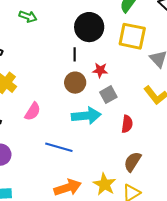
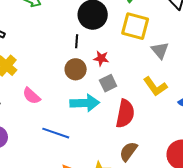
pink semicircle: (33, 112) -> (31, 96), turned 96
red semicircle: (127, 124) -> (125, 114), size x1.6

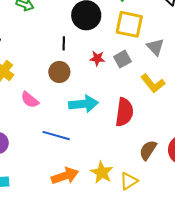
black line: (77, 41) -> (64, 43), moved
brown circle: (76, 69) -> (59, 72), moved
gray square: (108, 83) -> (122, 59), moved
brown semicircle: (128, 151) -> (148, 150), moved

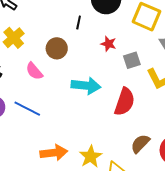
gray square: (122, 59) -> (132, 60), moved
brown circle: (59, 72) -> (57, 48), moved
blue line: (56, 136) -> (27, 109), moved

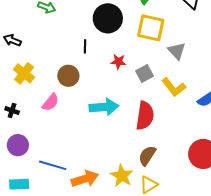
pink semicircle: (34, 71) -> (50, 102), turned -90
blue line: (27, 109) -> (53, 165), moved
brown semicircle: (140, 144) -> (147, 156), moved

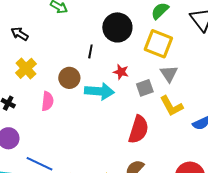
gray triangle: (177, 51) -> (169, 74), moved
pink semicircle: (50, 102) -> (47, 101), turned -42
cyan arrow: (104, 107) -> (99, 91), moved

